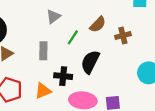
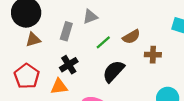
gray rectangle: (43, 51) -> (66, 31), moved
black cross: (63, 76) -> (69, 65), moved, turned 36

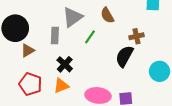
gray triangle: (90, 17) -> (72, 17), size x1.5
brown semicircle: (131, 37) -> (107, 15), moved, turned 105
black semicircle: (114, 71) -> (124, 56), moved

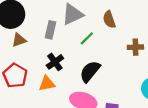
black semicircle: (124, 56) -> (90, 71), moved

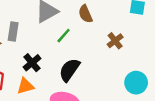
gray rectangle: (51, 30) -> (13, 31), moved
brown cross: (135, 47) -> (115, 41), turned -32

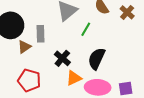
brown cross: (115, 41) -> (127, 12), moved
orange triangle: (25, 86) -> (74, 78), moved

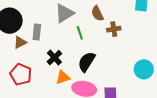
brown cross: (127, 12) -> (114, 29), moved, turned 32
green line: (86, 29) -> (80, 33), turned -56

